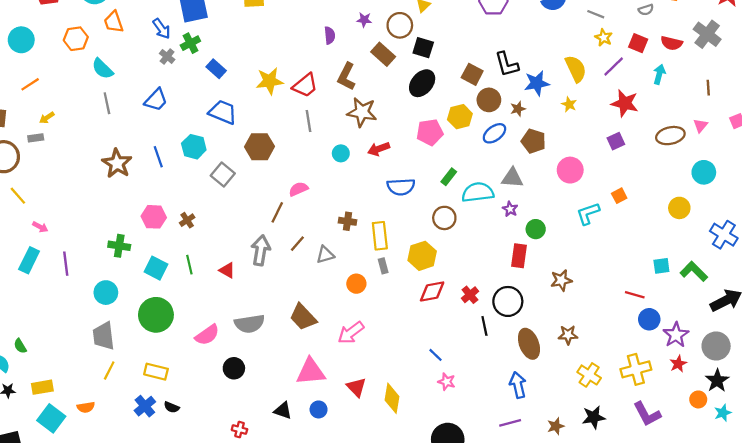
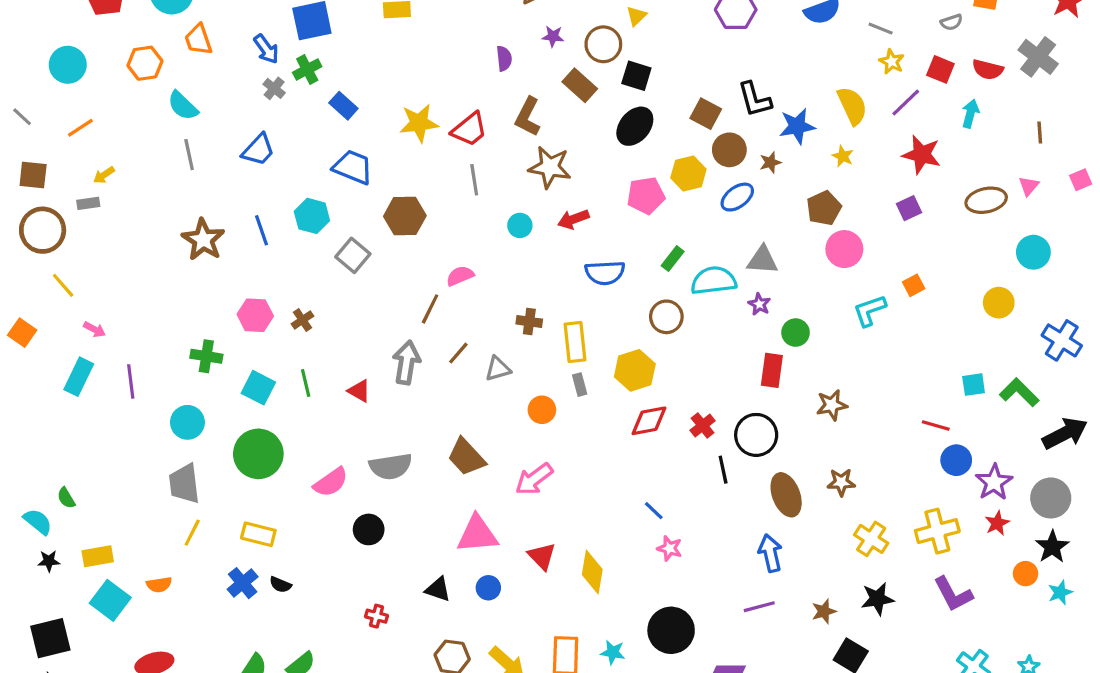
brown pentagon: (533, 141) -> (824, 208), moved, turned 30

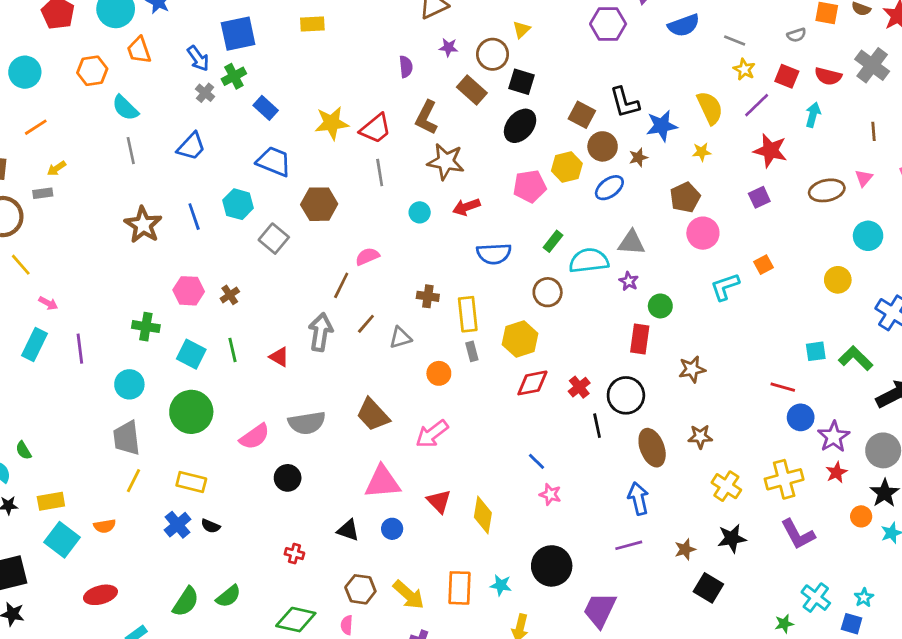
yellow star: (843, 156) -> (702, 152), turned -30

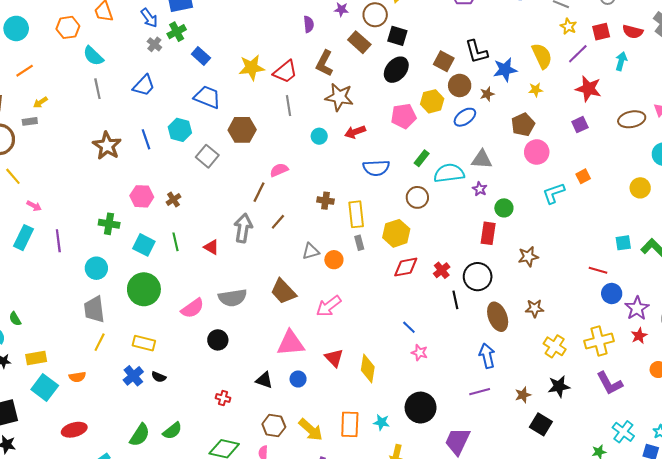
red square: (787, 76) -> (601, 32), turned -36
gray triangle: (400, 338) -> (311, 251), moved

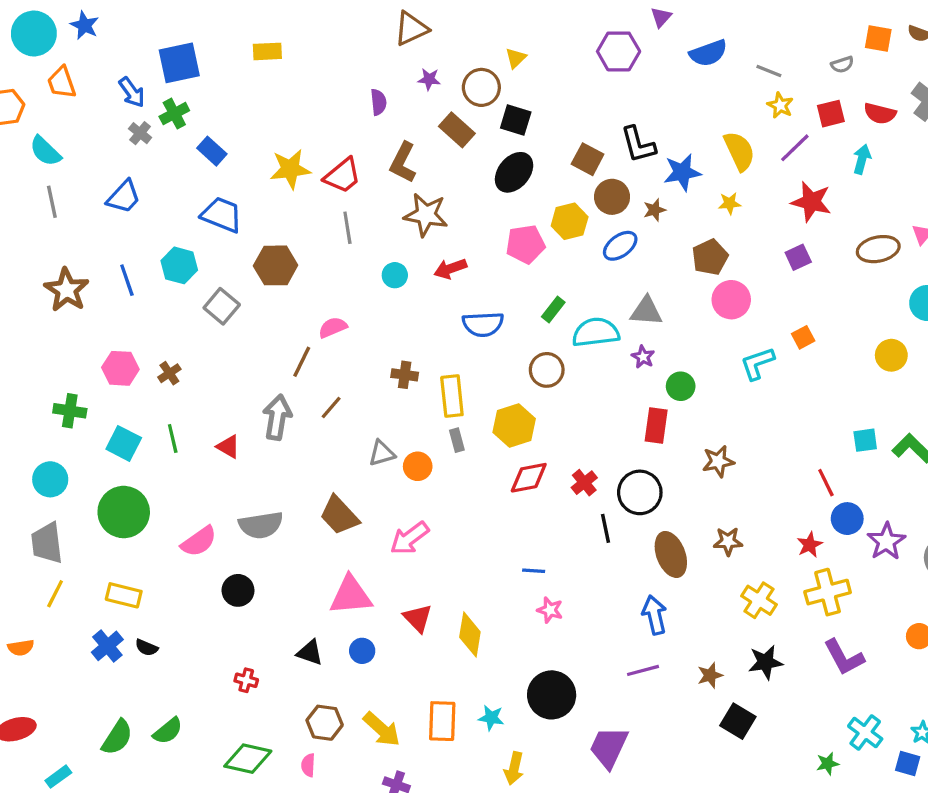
red line: (598, 270) -> (826, 483), turned 48
blue line: (409, 327) -> (534, 571), turned -40
red star: (639, 336) -> (810, 545), moved

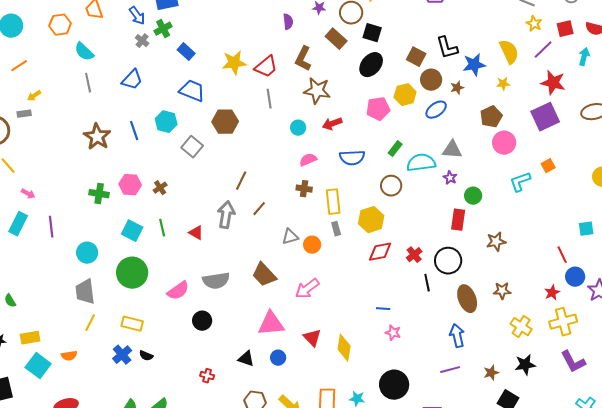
purple square: (798, 257) -> (545, 117), size x1.8
pink semicircle: (333, 327) -> (308, 160), moved
green cross: (70, 411) -> (99, 194), moved

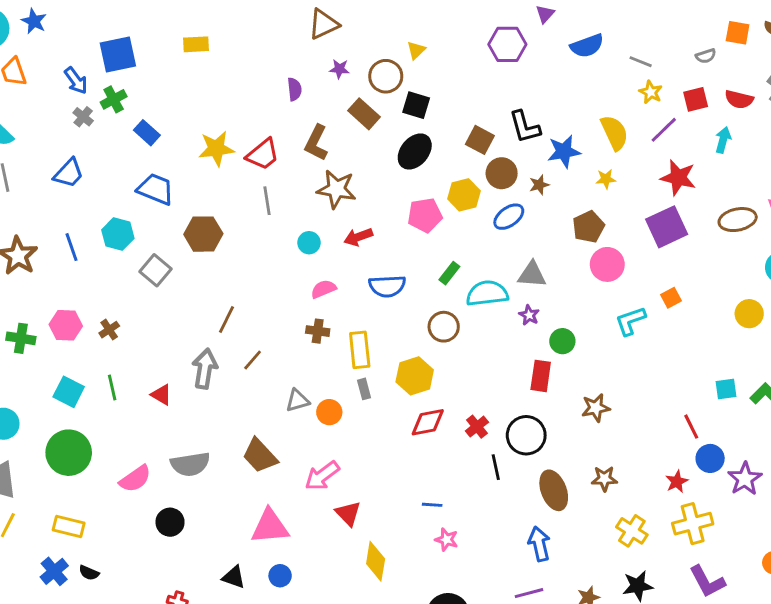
red triangle: (312, 338) -> (348, 513), moved

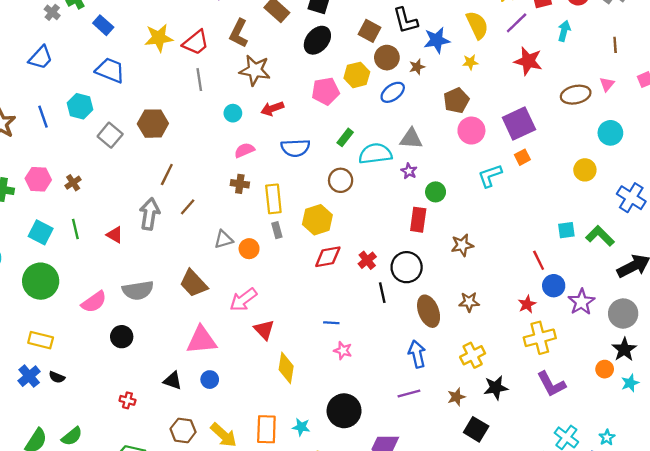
purple square: (667, 227) -> (519, 124), moved
brown hexagon: (203, 234) -> (153, 124), moved
yellow cross: (632, 531) -> (473, 355), moved, turned 30

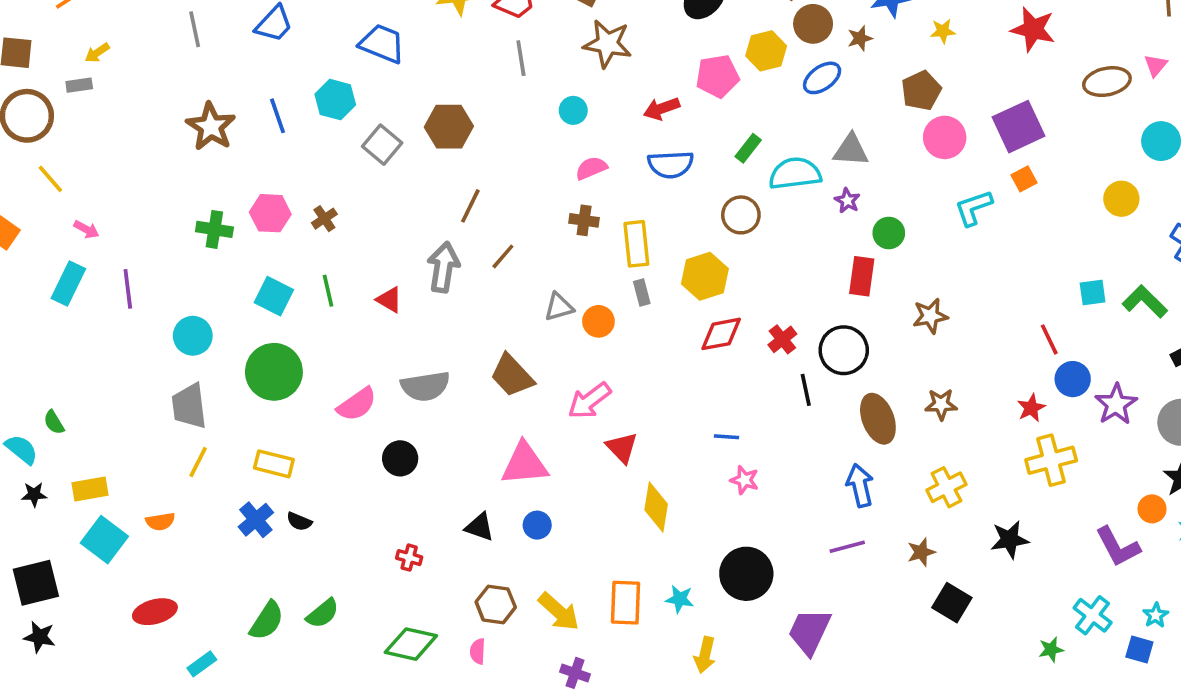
red arrow: (272, 109) -> (662, 109), moved
purple L-shape: (551, 384) -> (1118, 547), moved
black star: (496, 388) -> (1010, 540), moved

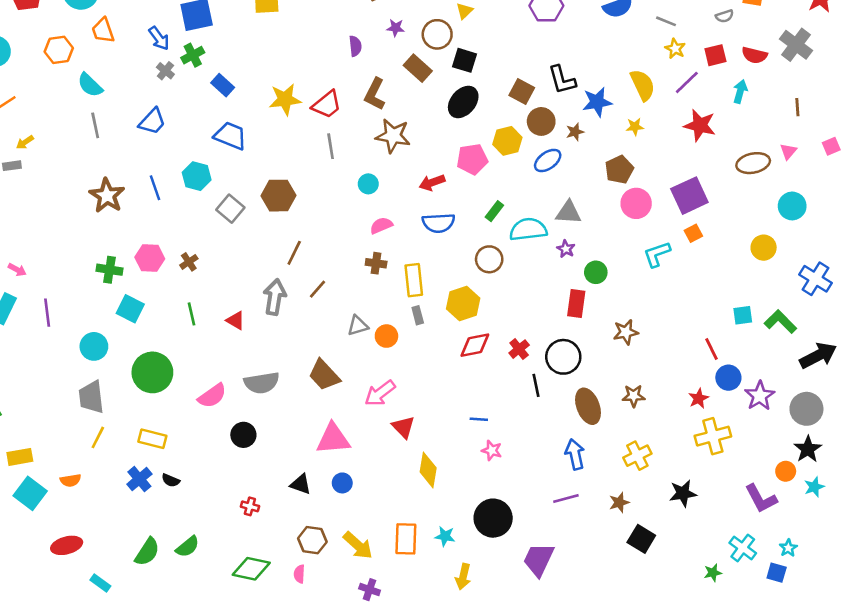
cyan square: (274, 296) -> (130, 309), moved
cyan rectangle: (202, 664) -> (100, 583), turned 72

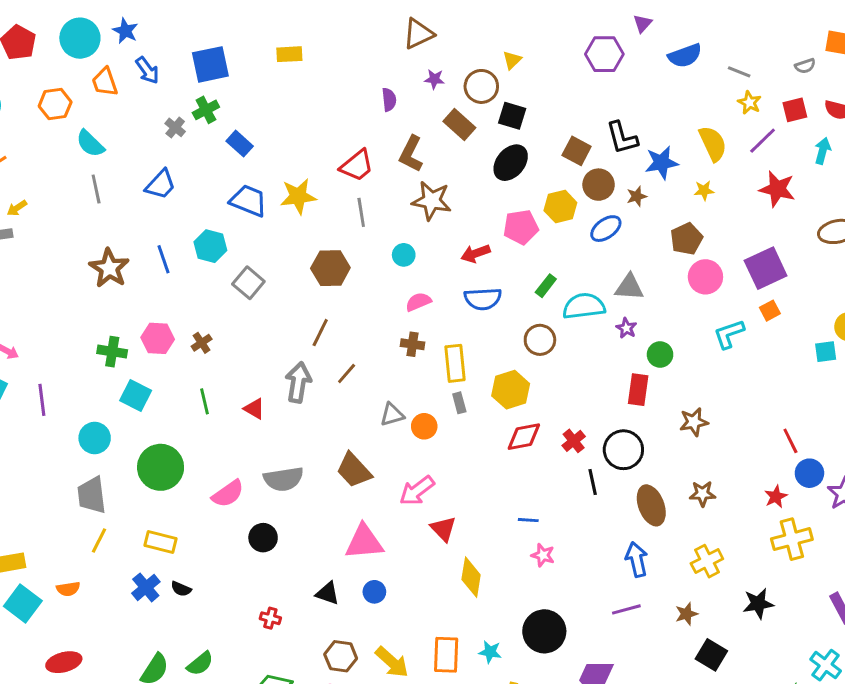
blue arrow: (159, 38) -> (147, 70), moved
yellow star: (285, 99) -> (298, 196), moved
brown hexagon: (279, 196) -> (330, 268), moved
cyan square: (743, 315) -> (826, 352), moved

